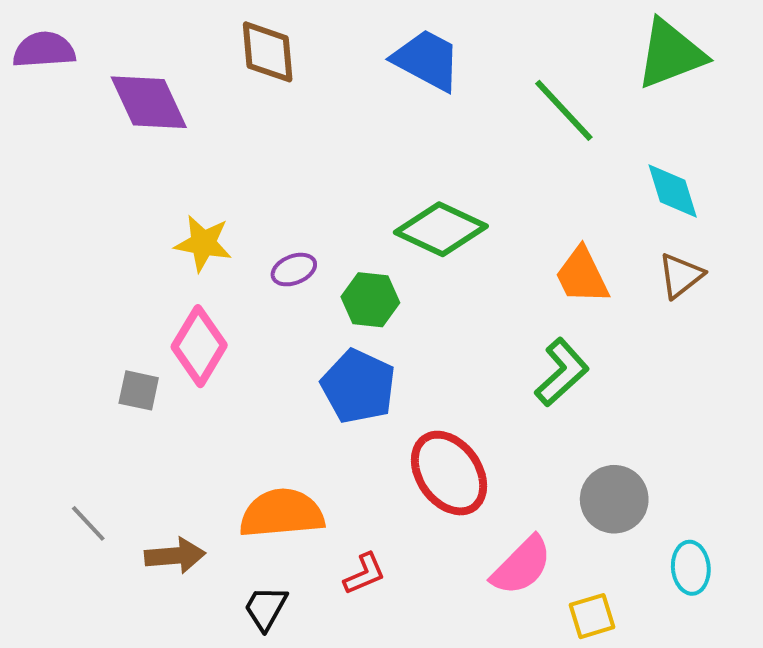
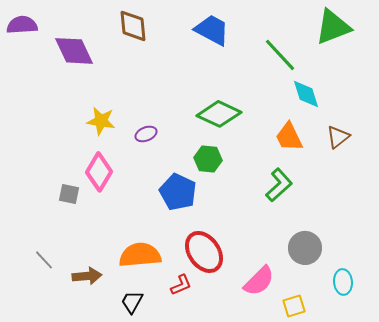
cyan diamond: (673, 191) -> (306, 94), moved
green hexagon: (370, 300) -> (208, 159), moved
red ellipse: (449, 473) -> (204, 252), moved

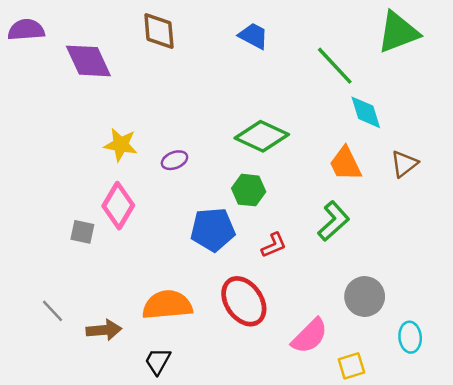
blue trapezoid: (212, 30) -> (253, 36), size x0.7
blue pentagon: (178, 192) -> (213, 230), turned -30
red L-shape: (181, 285) -> (274, 245), moved

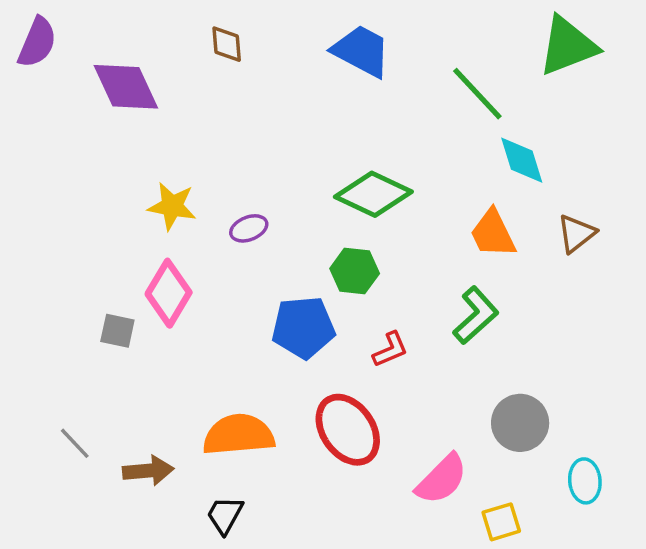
purple semicircle: (26, 30) -> (37, 42), turned 117
brown diamond: (159, 31) -> (227, 44), size x0.7
blue trapezoid: (253, 36) -> (361, 51), size x1.4

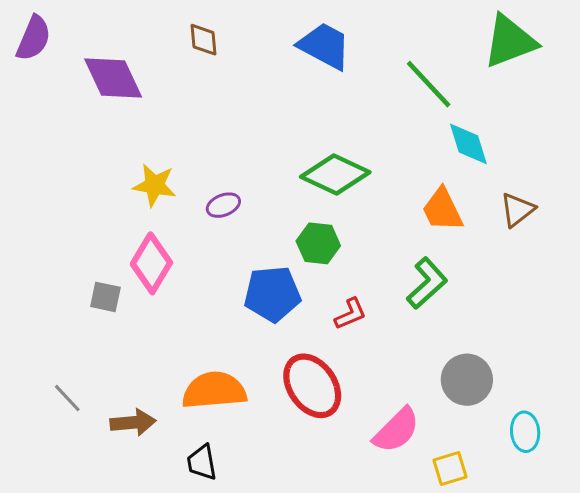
black trapezoid: (225, 515) -> (202, 462), turned -39

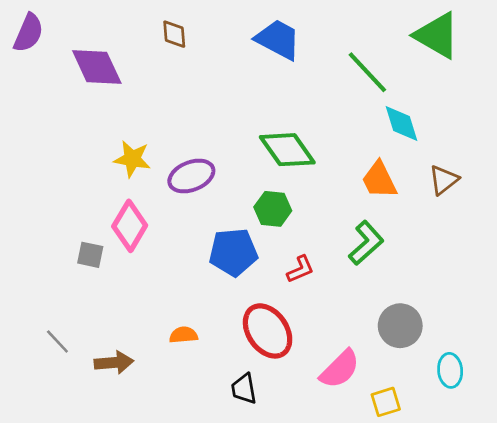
green triangle: (510, 41) -> (437, 35), turned 51
green diamond: (335, 174) -> (287, 150), turned 30
purple ellipse: (223, 205) -> (191, 176), size x1.6
orange semicircle: (214, 390) -> (183, 335), size x0.5
black trapezoid: (202, 462) -> (244, 389), moved

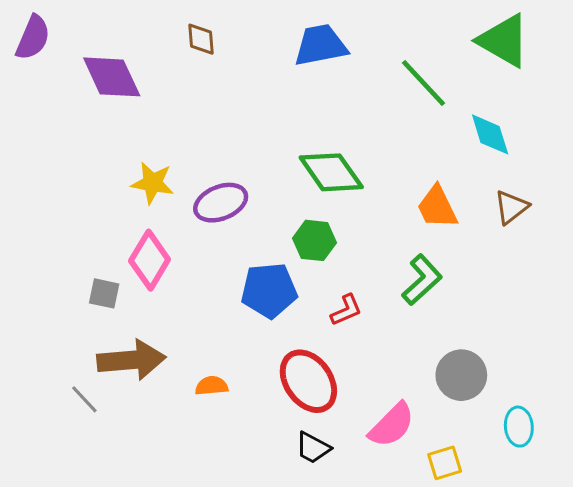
blue trapezoid: (278, 39) -> (321, 45), turned -39
cyan diamond: (402, 123) -> (490, 134), moved
gray line: (57, 341) -> (84, 399), moved
brown arrow: (114, 363) -> (131, 360), moved, size x1.5
black trapezoid: (244, 389) -> (313, 448), moved, turned -52

